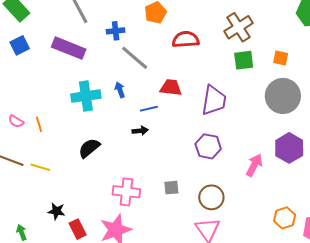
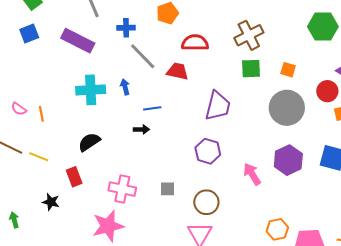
red trapezoid: (171, 88) -> (178, 71), moved
pink arrow: (254, 165) -> (252, 174), turned -65
red rectangle: (78, 229) -> (74, 177), moved

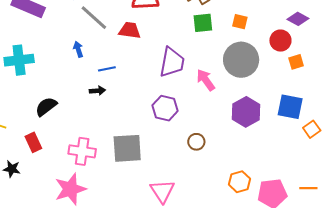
cyan cross: (91, 90) -> (19, 60), moved
pink arrow: (252, 174) -> (206, 80), moved
gray square: (167, 189) -> (127, 148), size x2.0
brown circle: (206, 202) -> (196, 142), moved, size x0.7

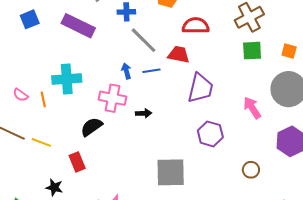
purple trapezoid: (172, 62) -> (200, 88), moved
blue line: (107, 69) -> (151, 71), moved
brown circle: (196, 142) -> (251, 170), moved
pink cross: (82, 151) -> (113, 98), moved

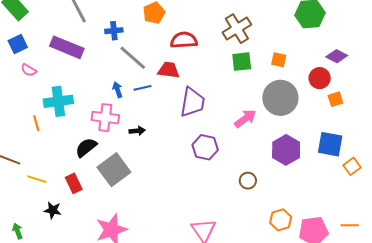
pink semicircle: (21, 95) -> (29, 70), moved
pink arrow: (252, 108) -> (245, 119), turned 90
yellow line: (41, 142) -> (37, 179), moved
gray square: (171, 172) -> (114, 170), moved, turned -32

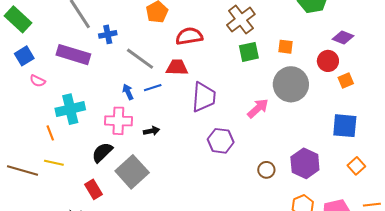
blue cross: (114, 31) -> (108, 34), moved
purple hexagon: (286, 150) -> (305, 163), moved
orange square: (352, 166) -> (356, 166), moved
yellow line: (37, 179) -> (54, 163), moved

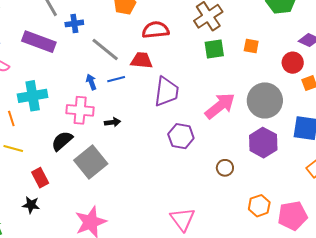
gray circle: (291, 84) -> (265, 100), moved
pink arrow: (258, 108) -> (220, 106), size x1.4
purple hexagon: (305, 163) -> (263, 143), moved
red rectangle: (93, 189) -> (40, 178), moved

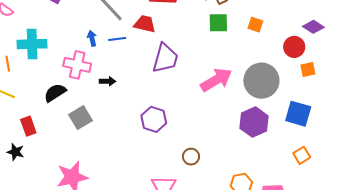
purple hexagon: (181, 136) -> (154, 119), moved
gray square: (91, 162) -> (81, 118), size x0.7
brown circle: (225, 168) -> (191, 157), moved

